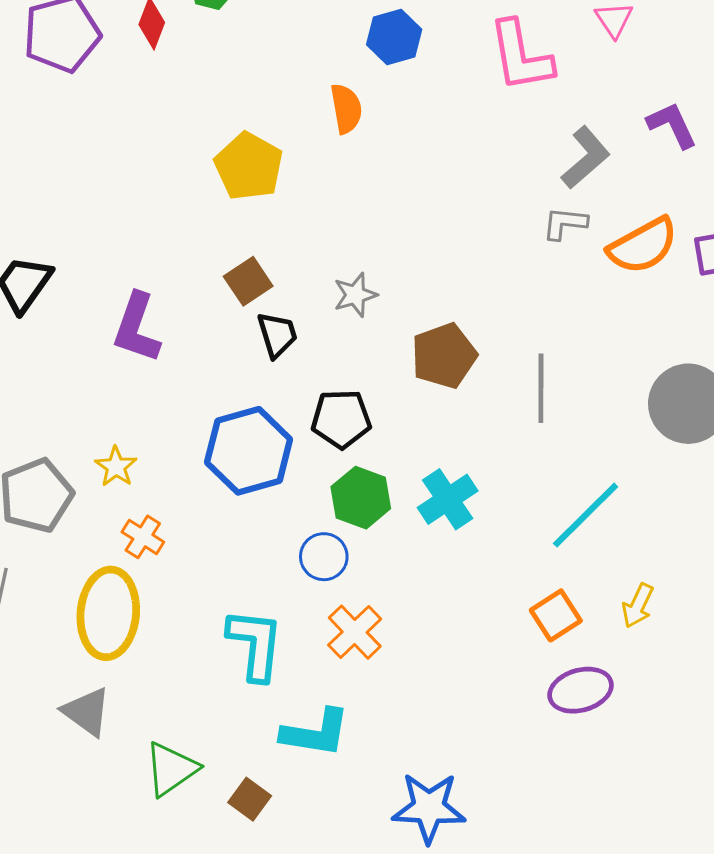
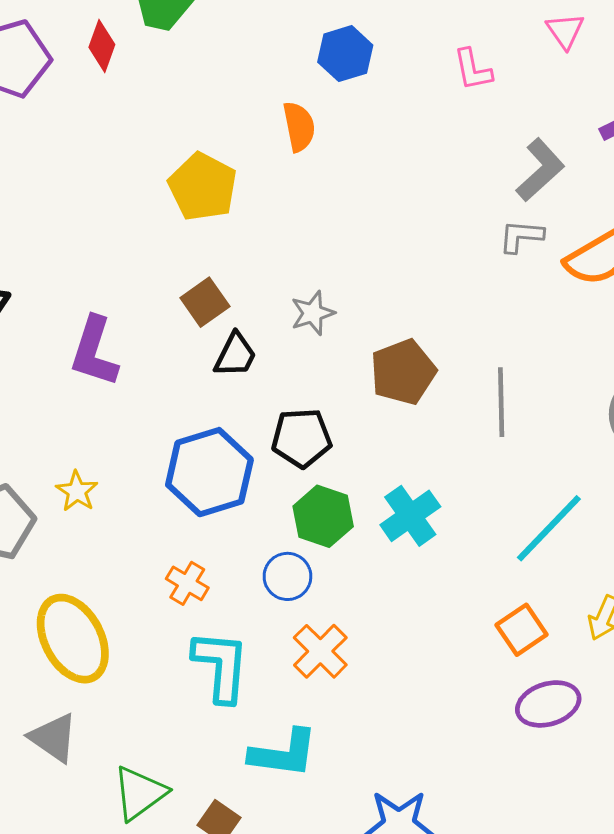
pink L-shape: (521, 56) -> (473, 70), size x0.6
black trapezoid: (277, 335) -> (235, 355), turned 45
orange cross: (143, 537) -> (187, 583), moved
yellow ellipse: (108, 613) -> (73, 639), turned -32

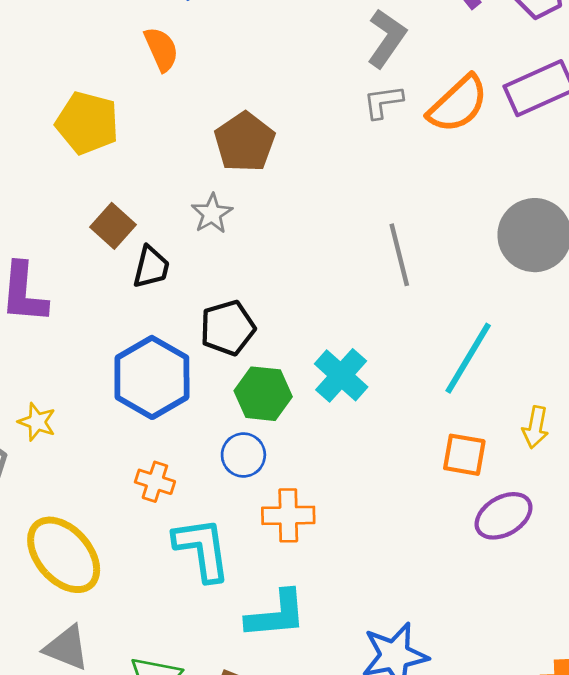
brown pentagon: (403, 372) -> (245, 142), moved
orange square: (522, 630) -> (464, 455), turned -33
orange cross: (320, 651) -> (288, 515), turned -33

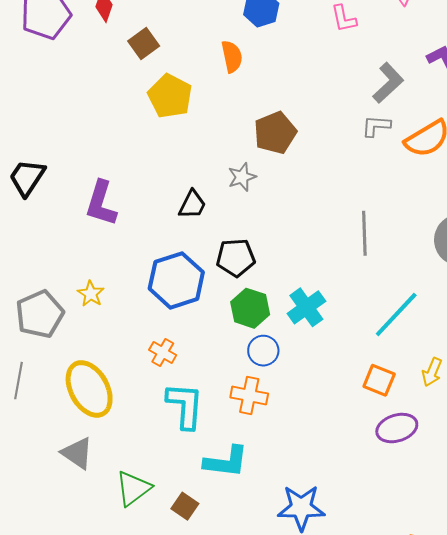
brown square: (113, 226) -> (144, 43), moved
blue circle: (243, 455) -> (263, 351), moved

